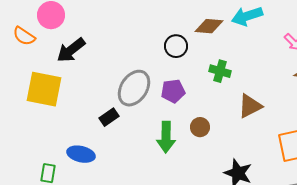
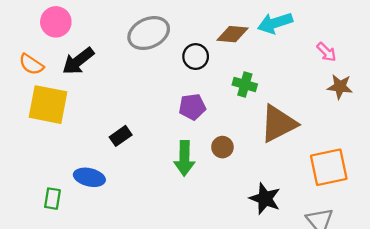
orange semicircle: (24, 36) -> (31, 64), moved
gray ellipse: (134, 88) -> (149, 33), moved, turned 33
brown triangle: (250, 106) -> (278, 124), size x1.4

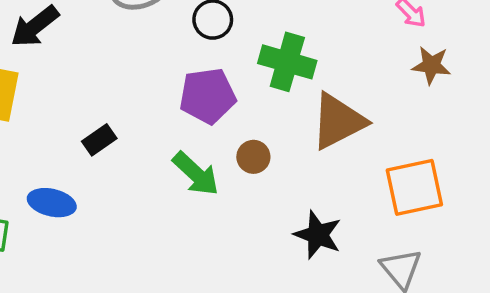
green cross: (245, 84) -> (287, 62), size x1.5
purple pentagon: (192, 107) -> (208, 96), size x1.4
green arrow: (184, 158) -> (196, 174), turned -48

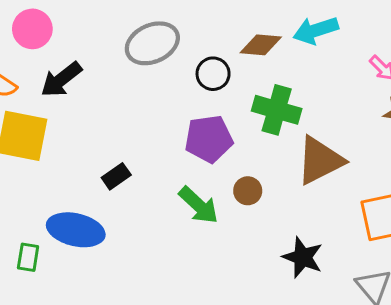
blue ellipse: (52, 203) -> (76, 230), size x1.4

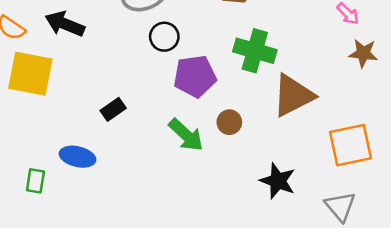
black circle: (213, 74) -> (164, 37), moved
black arrow: (61, 79) -> (65, 24), turned 60
blue ellipse: (76, 230) -> (78, 157), size x0.7

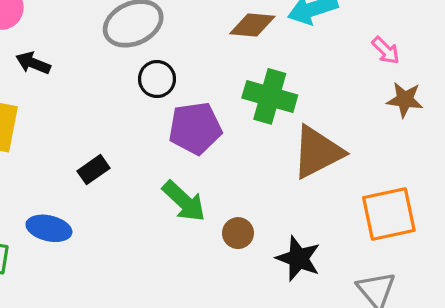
black arrow: (65, 24) -> (33, 63), size x0.7
brown circle: (229, 122) -> (238, 233), moved

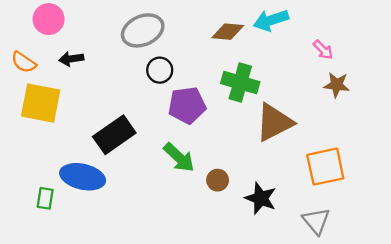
black arrow: (33, 63) -> (71, 59), turned -30
black rectangle: (93, 170) -> (114, 135), size x1.8
blue ellipse: (49, 228) -> (83, 177), size x1.4

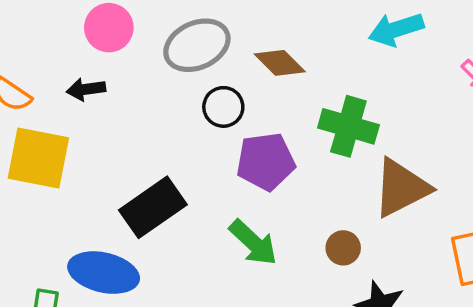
pink circle: (49, 19) -> (109, 28), moved
brown diamond: (228, 32) -> (280, 63), moved, turned 40
brown circle: (218, 180) -> (343, 248), moved

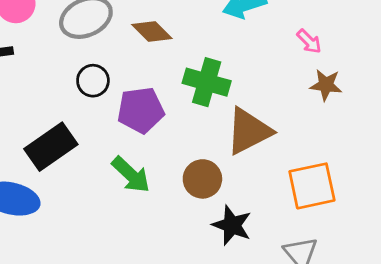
black circle: (223, 107) -> (93, 81), moved
brown circle: (343, 248) -> (202, 179), size x1.4

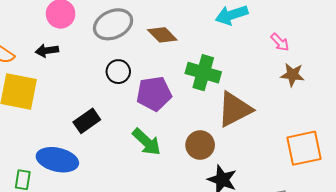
black rectangle: (51, 147) -> (87, 121), size x0.7
orange square: (312, 186) -> (304, 148), moved

